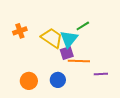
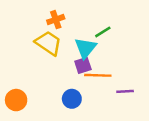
orange cross: (20, 31) -> (56, 20), moved
yellow trapezoid: (52, 38) -> (48, 43), moved
orange circle: (29, 81) -> (16, 100), moved

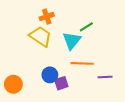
purple square: (83, 65) -> (61, 83), moved
blue circle: (72, 99) -> (50, 75), moved

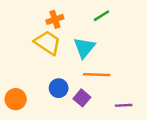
green line: (86, 27) -> (102, 16), moved
purple line: (105, 77) -> (124, 105), moved
purple square: (61, 83) -> (82, 98), moved, turned -32

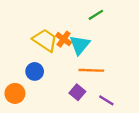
orange cross: (55, 19) -> (64, 39), moved, turned -35
blue circle: (59, 88) -> (35, 71), moved
purple line: (124, 105) -> (106, 100), moved, turned 35

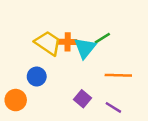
green line: (96, 15) -> (102, 38), moved
orange cross: (64, 39) -> (68, 42), turned -35
orange line: (91, 70) -> (118, 75), moved

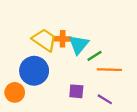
green line: (102, 38) -> (95, 56), moved
blue circle: (37, 76) -> (34, 71), size x1.6
purple square: (82, 99) -> (76, 91), turned -35

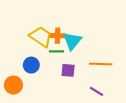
green line: (95, 56) -> (57, 51), moved, turned 32
blue circle: (34, 71) -> (31, 65), size x0.6
purple square: (76, 91) -> (68, 70), moved

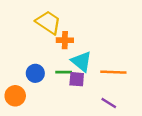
yellow trapezoid: (41, 37) -> (48, 22), moved
cyan triangle: (72, 41) -> (81, 61), moved, turned -30
green line: (57, 51) -> (64, 72), moved

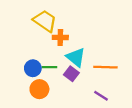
green line: (64, 72) -> (49, 67), moved
purple square: (77, 79) -> (71, 74), turned 32
orange circle: (15, 96) -> (39, 89), moved

